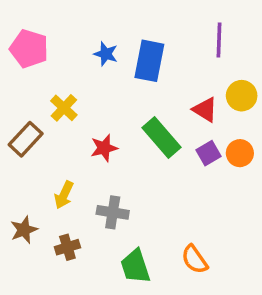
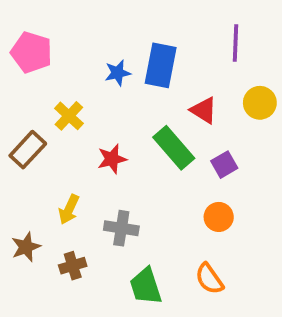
blue star: (106, 54) -> (118, 73), moved, turned -30
red triangle: (205, 110) -> (204, 110), moved
orange circle: (240, 153) -> (219, 217), moved

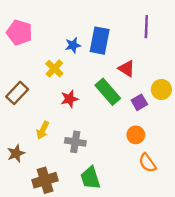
yellow circle: (260, 103) -> (161, 89), moved
yellow cross: (69, 116) -> (54, 69), moved
brown cross: (73, 266) -> (45, 180), moved, size x1.5
orange semicircle: (209, 279) -> (147, 163), moved

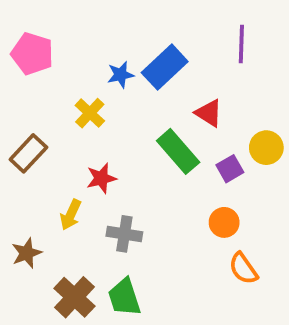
blue rectangle: (100, 41) -> (165, 67), turned 36
red star: (69, 99) -> (101, 178), moved
green trapezoid: (90, 178) -> (124, 297), moved
brown cross: (45, 180) -> (74, 297), turned -30

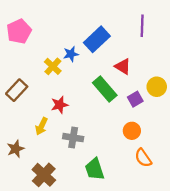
pink pentagon: (32, 54) -> (19, 31), turned 30
blue star: (121, 75) -> (71, 54), moved
green trapezoid: (124, 297) -> (95, 169), moved

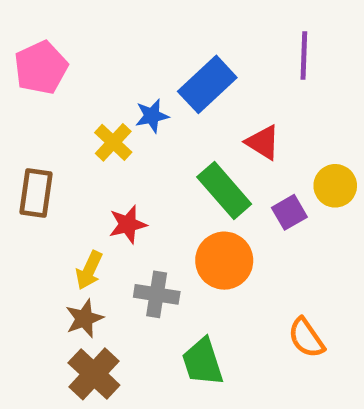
brown rectangle: (17, 90) -> (36, 193), turned -35
orange circle: (132, 131) -> (224, 261), moved, size x1.5
brown star: (16, 149) -> (84, 318), moved

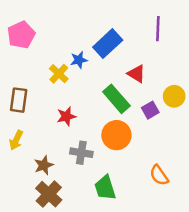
yellow arrow: (89, 270) -> (16, 140), moved

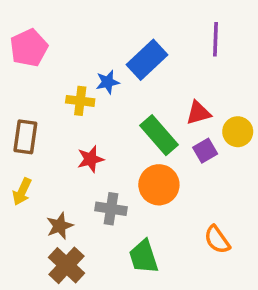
yellow cross: (59, 74) -> (80, 101), turned -36
red triangle: (137, 74) -> (198, 113), moved, turned -48

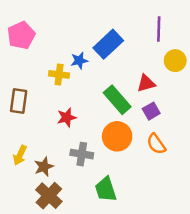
yellow circle: (238, 132) -> (175, 61), moved
yellow arrow: (22, 192) -> (20, 155), moved
orange semicircle: (217, 240) -> (156, 144), moved

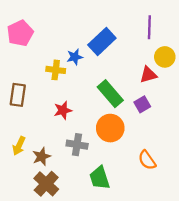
red triangle: (146, 83) -> (148, 75), moved
orange semicircle: (156, 144) -> (147, 160), moved

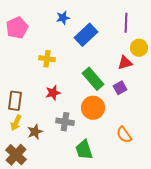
blue star: (75, 57) -> (63, 18), moved
brown rectangle: (18, 95) -> (15, 101), moved
brown cross: (46, 184) -> (16, 155), moved

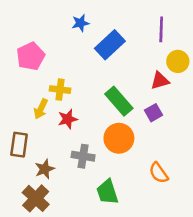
pink pentagon: (17, 28) -> (31, 56), moved
yellow cross: (47, 59) -> (60, 90), moved
brown rectangle: (15, 101) -> (19, 145), moved
yellow arrow: (16, 123) -> (41, 109), moved
brown cross: (16, 155) -> (36, 198), moved

